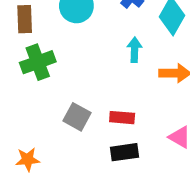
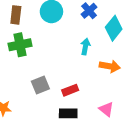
gray square: (77, 117) -> (40, 85), turned 30
red rectangle: (122, 118) -> (70, 90), turned -35

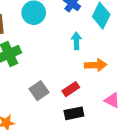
orange arrow: (110, 66) -> (96, 65), moved

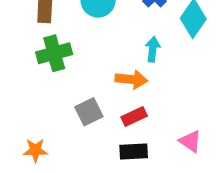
orange arrow: (96, 65) -> (131, 79), moved

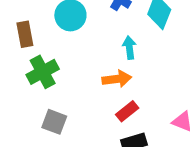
gray square: (89, 112) -> (54, 122), moved, turned -30

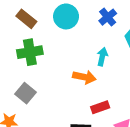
brown rectangle: (25, 34) -> (26, 19), turned -60
red rectangle: (127, 111) -> (100, 107), moved

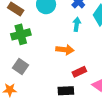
cyan arrow: (102, 57) -> (77, 24), moved

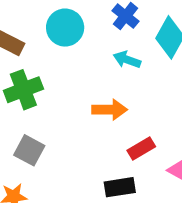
cyan arrow: (77, 24) -> (127, 60), turned -72

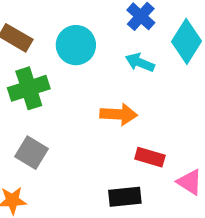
cyan circle: (65, 28) -> (76, 45), moved
red rectangle: (141, 148) -> (150, 157), turned 44

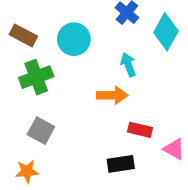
cyan arrow: (140, 63) -> (128, 65), moved, turned 50

